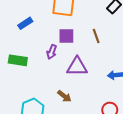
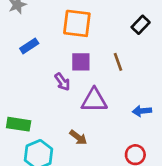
purple arrow: (52, 52) -> (62, 82), turned -56
green rectangle: (18, 60) -> (19, 124), moved

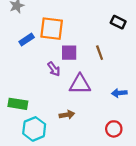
orange square: (77, 23) -> (52, 29), moved
black rectangle: (141, 25) -> (118, 22), turned 72
brown arrow: (78, 137) -> (67, 115), turned -48

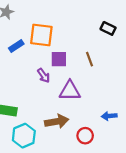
blue arrow: (119, 93) -> (109, 116), moved
brown arrow: (67, 115) -> (57, 121), size x1.5
red circle: (114, 129) -> (85, 136), moved

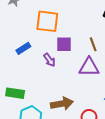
blue rectangle: (16, 46) -> (23, 48), moved
purple triangle: (70, 91) -> (89, 67), moved

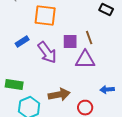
purple square: (64, 44) -> (70, 42), moved
purple arrow: (49, 60) -> (47, 53), size x1.6

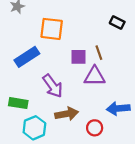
blue rectangle: (22, 42) -> (27, 57), size x1.6
purple arrow: (47, 53) -> (53, 86), moved
blue arrow: (107, 90) -> (118, 108), size x1.5

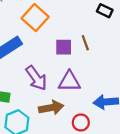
orange square: (52, 29) -> (35, 18), turned 35
purple triangle: (95, 76) -> (69, 81), moved

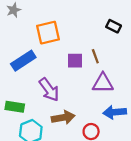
orange square: (35, 18) -> (48, 33), turned 35
purple triangle: (69, 81) -> (103, 83), moved

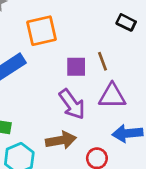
purple arrow: (49, 90) -> (72, 104), moved

